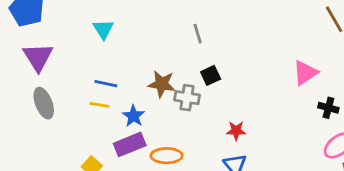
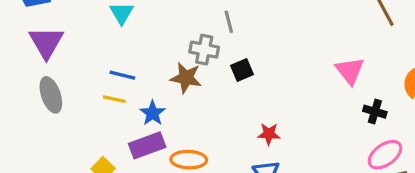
pink triangle: (305, 73) -> (350, 71), turned -36
gray cross: (187, 98) -> (204, 50), moved

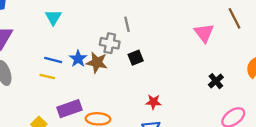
pink triangle: (350, 71) -> (204, 33), moved
black cross: (375, 112) -> (216, 81), moved, turned 32
blue star: (153, 113) -> (78, 59), moved

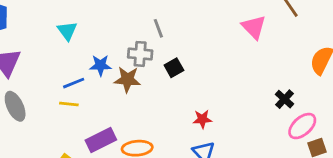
blue star: (78, 59) -> (100, 65), moved, turned -30
blue line: (53, 60) -> (74, 83), turned -30
black cross: (216, 81) -> (284, 99), moved

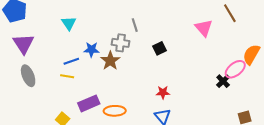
black square: (174, 68) -> (159, 48), moved
brown star: (127, 79) -> (110, 61), turned 30
pink ellipse: (302, 126) -> (235, 69), moved

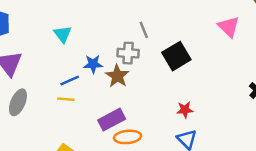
black square: (159, 48) -> (176, 56), size x1.6
gray ellipse: (28, 76) -> (18, 102), turned 50
purple rectangle: (89, 103) -> (112, 120), moved

